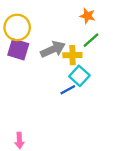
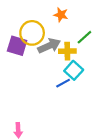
orange star: (87, 16) -> (61, 15), moved
yellow circle: (17, 27) -> (32, 33), moved

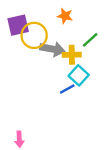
purple square: (17, 46) -> (18, 25), moved, turned -30
gray arrow: (49, 46) -> (52, 49), turned 35

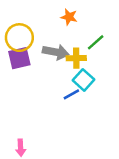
purple square: (18, 25) -> (19, 58), moved
yellow circle: (34, 35) -> (19, 38), moved

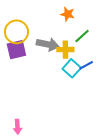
orange star: (69, 17) -> (68, 14), moved
blue line: (71, 94) -> (86, 65), moved

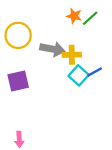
green line: (82, 36) -> (90, 18), moved
purple square: (16, 50) -> (18, 81), moved

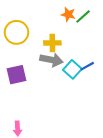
gray arrow: (52, 49) -> (51, 60), moved
yellow cross: (72, 55) -> (52, 43), moved

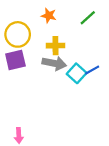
orange star: (68, 14) -> (49, 16), moved
purple square: (16, 75) -> (15, 60), moved

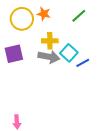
yellow circle: (18, 34) -> (22, 19), moved
cyan square: (77, 73) -> (69, 53), moved

